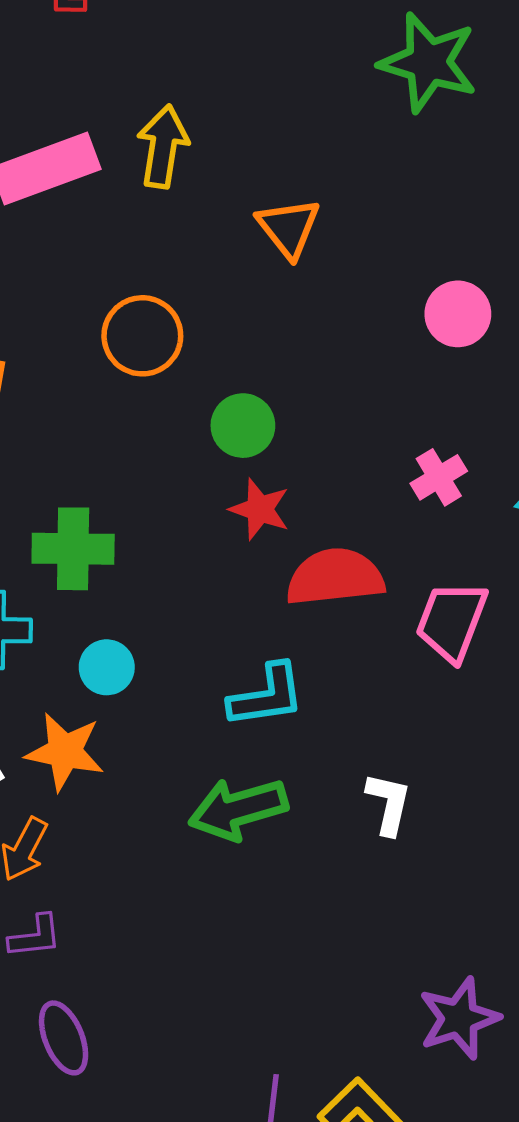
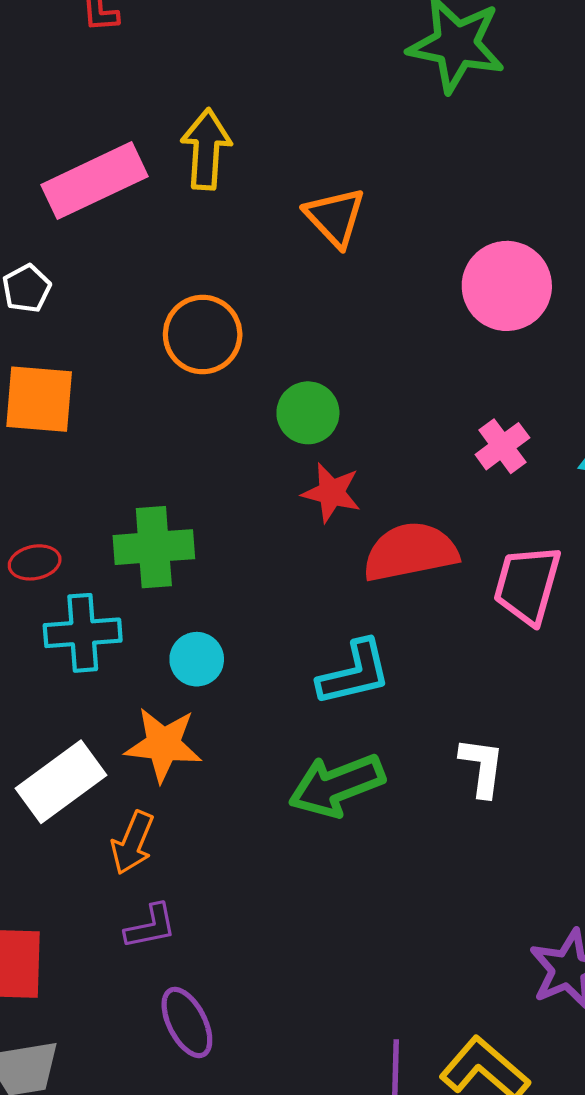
pink circle: (458, 314) -> (507, 286), size x1.4

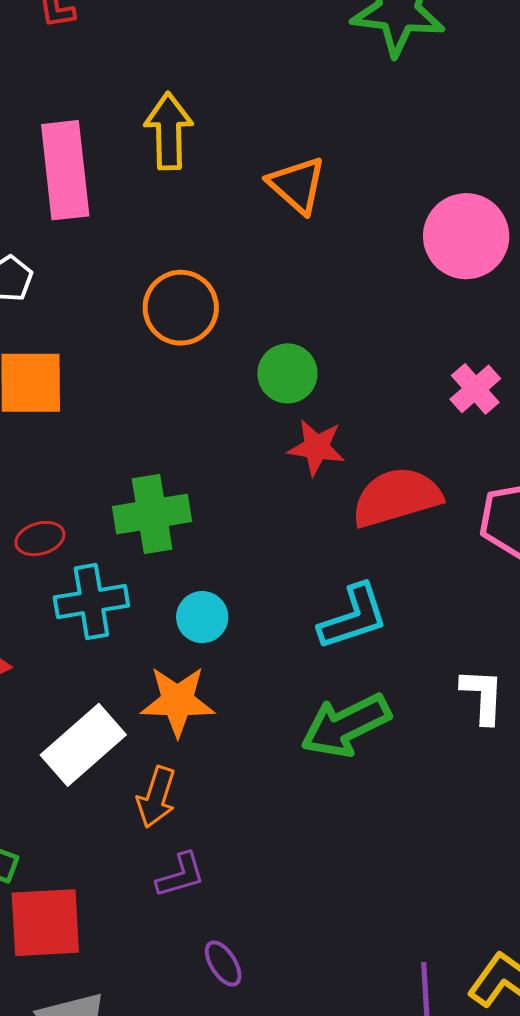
pink rectangle: (95, 181) -> (65, 170), turned -66
purple ellipse: (187, 1022) -> (223, 964), size x0.7

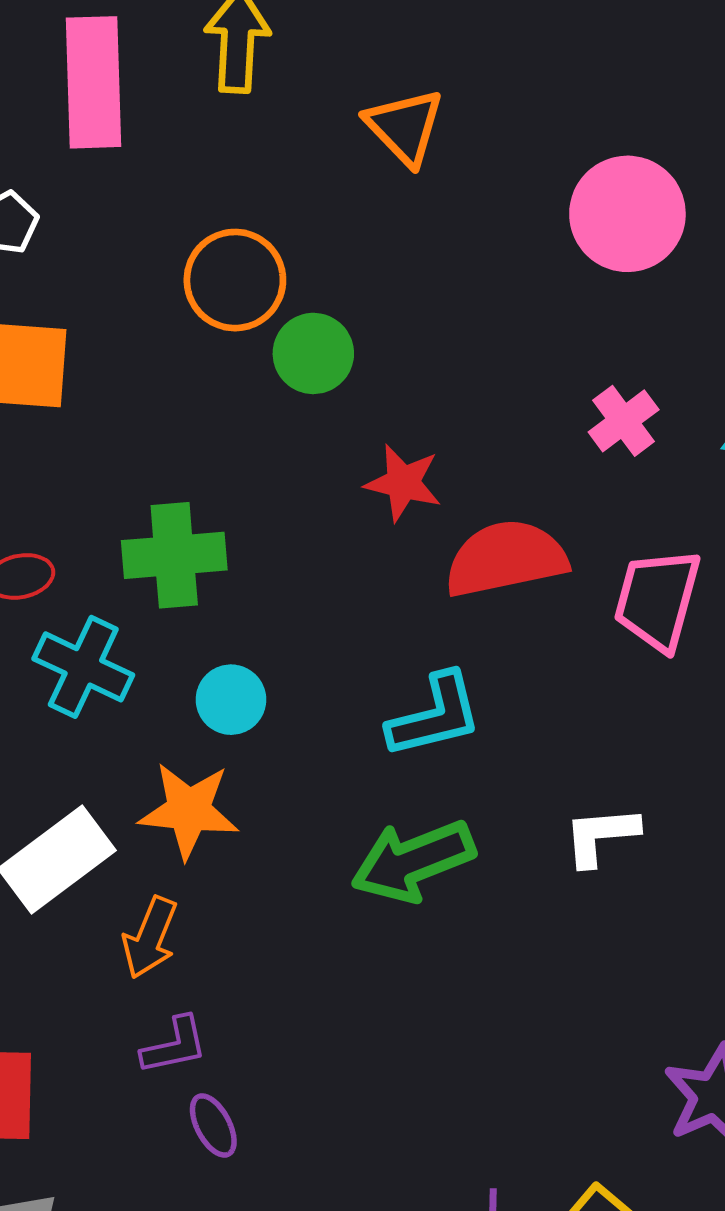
green circle: (287, 373) -> (313, 353), moved
cyan cross: (91, 601) -> (83, 667), turned 30
white L-shape: (483, 696) -> (601, 836), turned -102
purple ellipse: (223, 964) -> (213, 1125), moved

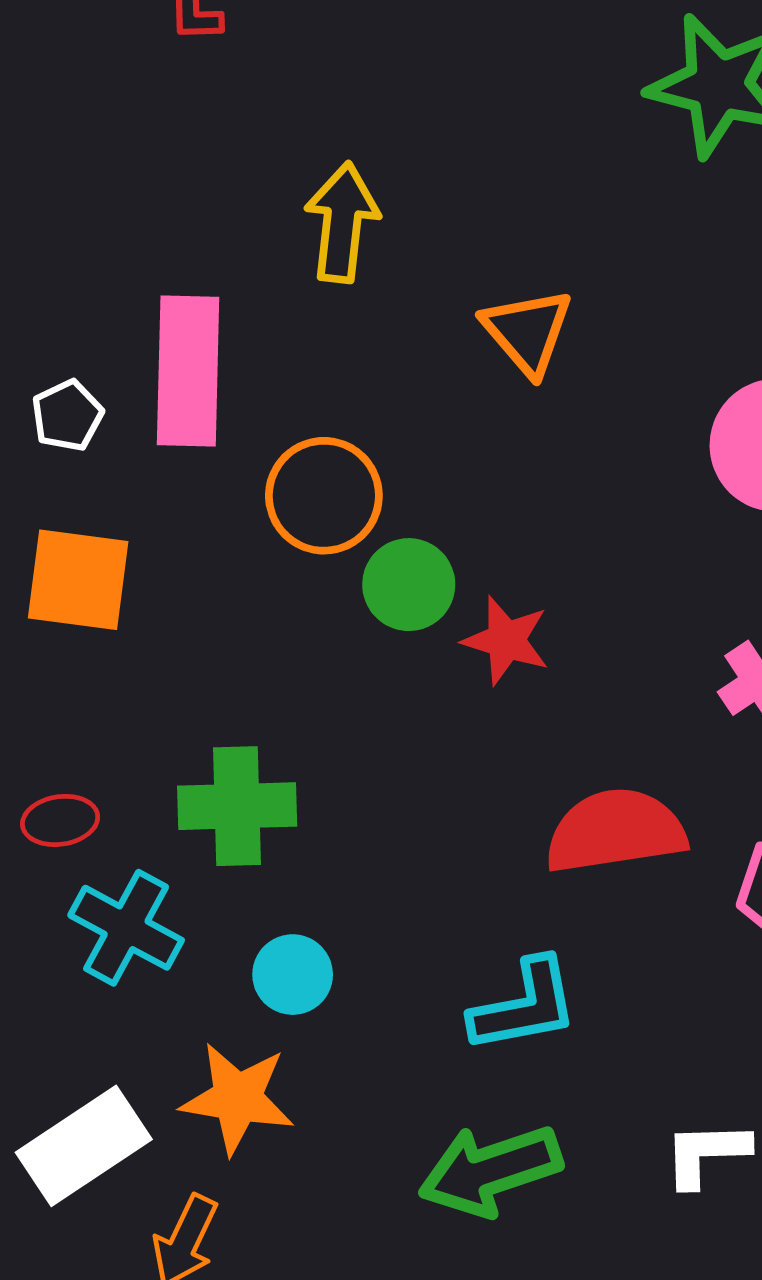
pink rectangle: (94, 82) -> (188, 371), moved
red star: (403, 483) -> (506, 640), moved

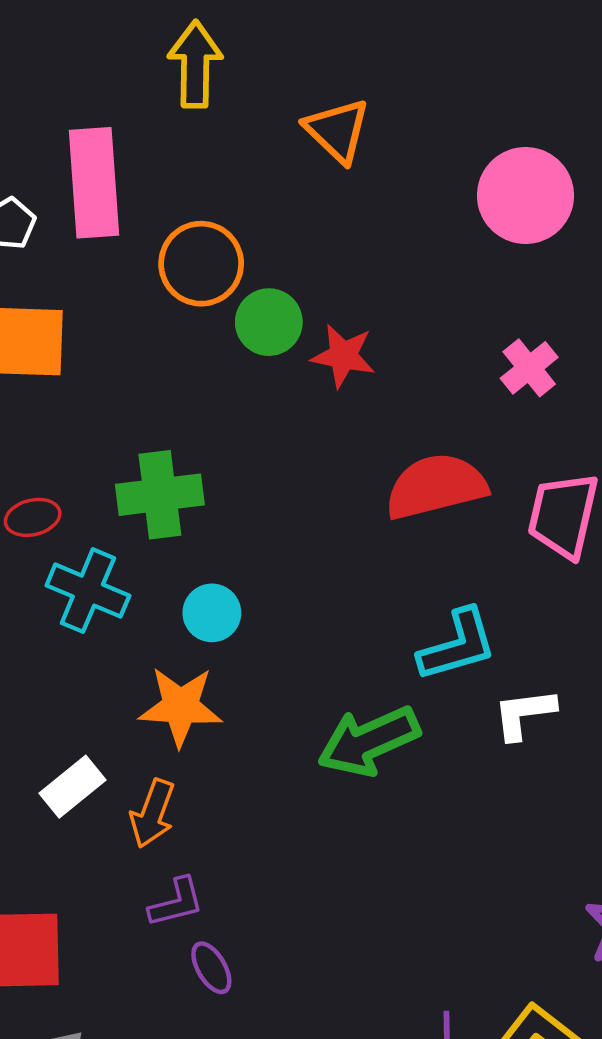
cyan L-shape: (524, 1006) -> (458, 645), moved
white rectangle: (84, 1146) -> (72, 787), moved, size x0.7

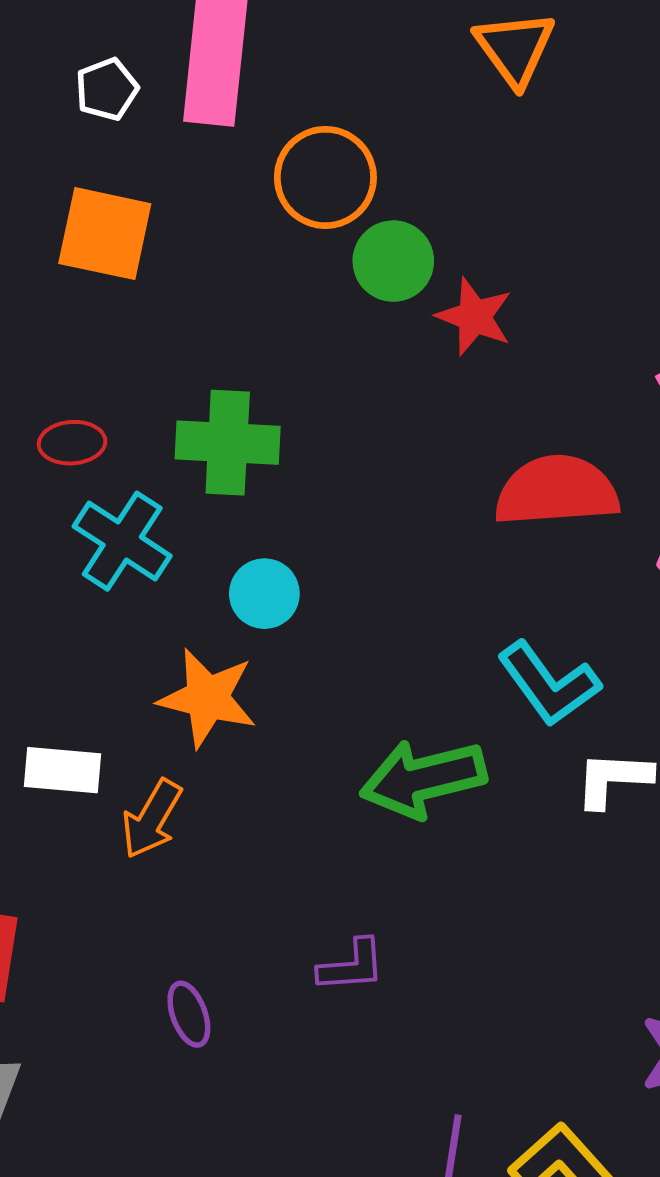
cyan L-shape: (458, 645) -> (549, 684), turned 60
white rectangle: (72, 787) -> (63, 770), turned 34
purple L-shape: (176, 902) -> (352, 966), moved

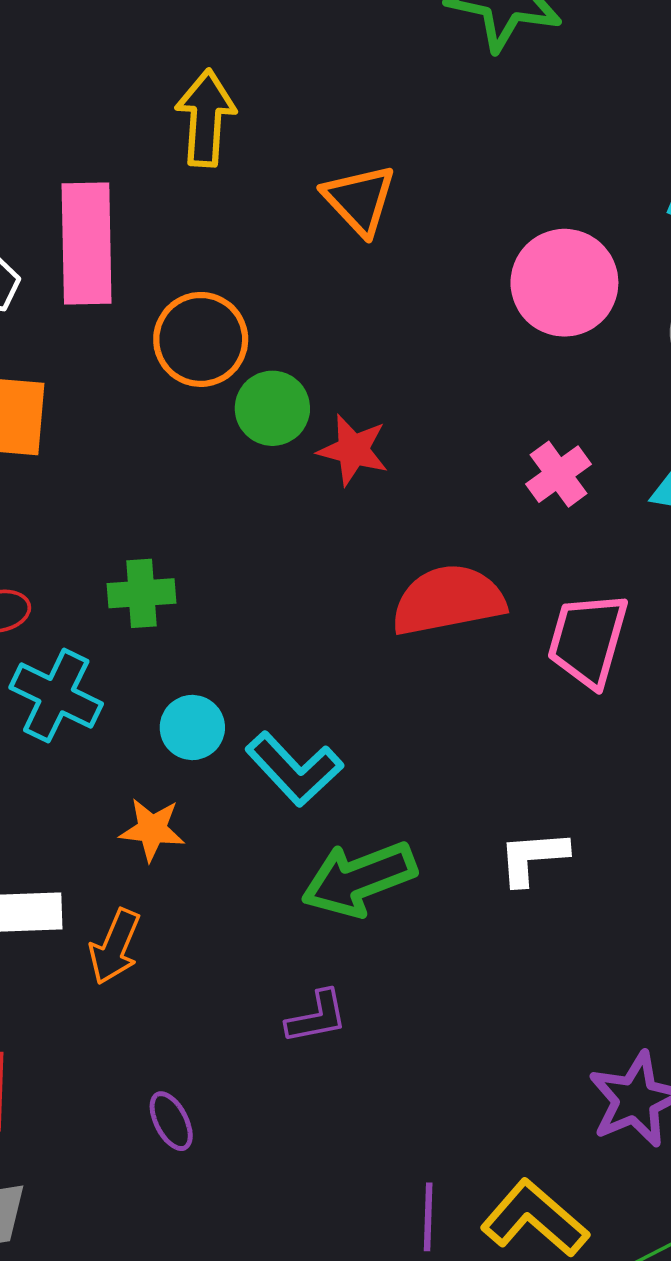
green cross: (228, 443) -> (142, 593), size x0.7
cyan L-shape: (549, 684) -> (294, 769), moved
orange star: (207, 698) -> (152, 829), size x0.7
purple L-shape: (352, 966) -> (317, 1017), moved

